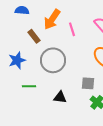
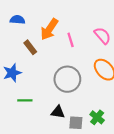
gray circle: (53, 60) -> (67, 79), moved
gray square: (88, 83) -> (76, 123), moved

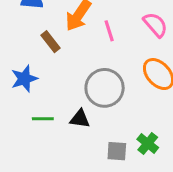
black triangle: (58, 112) -> (80, 119), moved

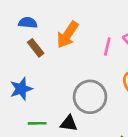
pink line: (109, 31) -> (107, 47), moved, turned 30
brown rectangle: (51, 42) -> (36, 48), moved

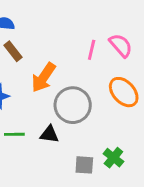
orange arrow: (67, 35) -> (44, 77), moved

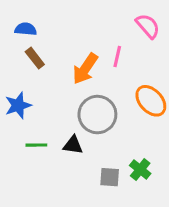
pink semicircle: (121, 45) -> (148, 26), moved
orange arrow: (44, 77) -> (85, 69), moved

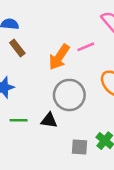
pink line: (117, 57) -> (86, 47), turned 54

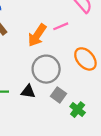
gray square: (79, 147) -> (58, 95), moved, turned 32

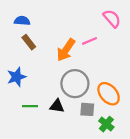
orange ellipse: (85, 59) -> (109, 94), moved
gray square: (58, 95) -> (87, 109), turned -32

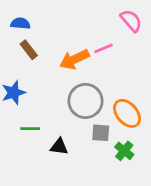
orange arrow: (66, 50) -> (74, 59), turned 30
black triangle: (57, 106) -> (59, 147), moved

